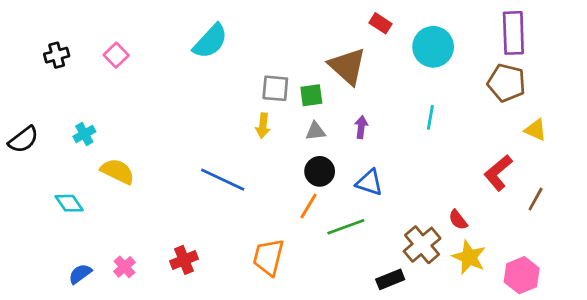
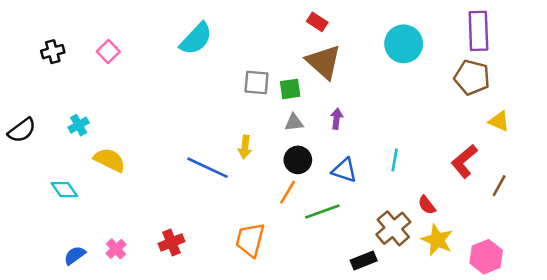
red rectangle: (381, 23) -> (317, 22), moved
cyan line: (430, 117) -> (395, 160), moved
yellow arrow: (263, 126) -> (245, 147), moved

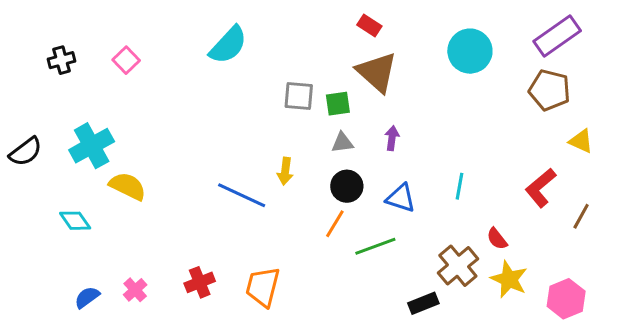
purple rectangle: (478, 31) -> (557, 36), turned 57
cyan cross: (79, 125) -> (92, 146), size x1.8
orange trapezoid: (250, 240) -> (263, 287), moved

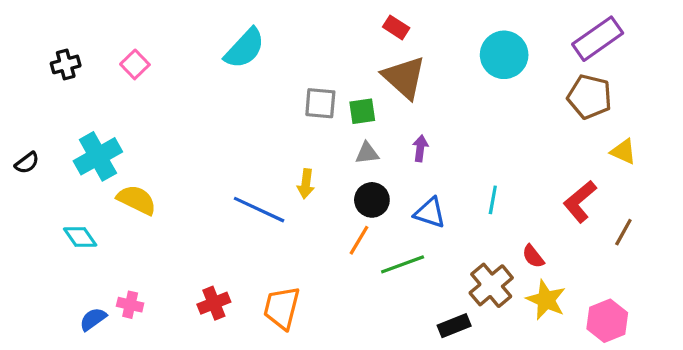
black semicircle: (25, 152) -> (27, 163), size x0.7
pink cross: (135, 290) -> (130, 305), moved, turned -35

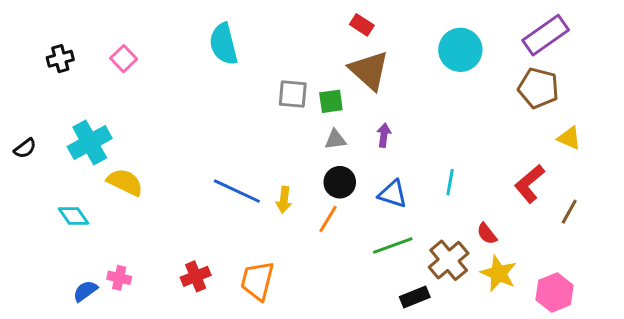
cyan semicircle: (245, 48) -> (224, 44), turned 123
yellow arrow: (306, 184) -> (284, 200), moved
green line: (403, 264) -> (393, 245), moved

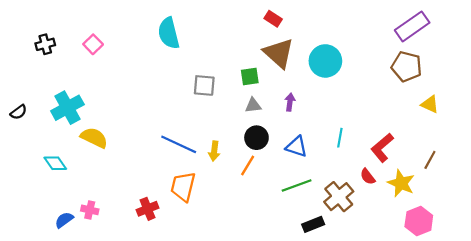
cyan circle: (460, 50) -> (325, 61), moved
gray square: (293, 94) -> (204, 85), moved
red L-shape: (529, 184) -> (382, 148), moved
yellow star: (499, 273) -> (401, 183), moved
orange trapezoid: (257, 281) -> (183, 187), moved

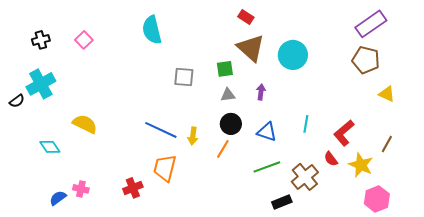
cyan cross: (67, 108) -> (41, 84), moved

